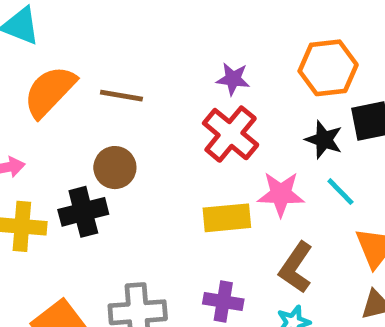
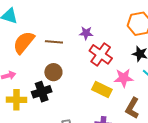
purple star: (233, 79) -> (86, 33), moved
yellow rectangle: (227, 218) -> (102, 90), turned 36

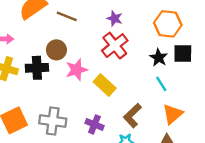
purple star: (86, 33) -> (115, 18), moved
pink star: (124, 78) -> (77, 70), moved, turned -30

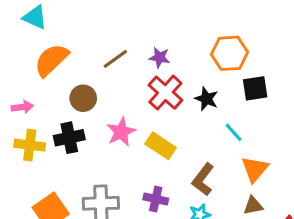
brown line: (67, 16) -> (115, 59), moved, turned -48
brown circle: (56, 50) -> (83, 98), moved
black star: (159, 58) -> (206, 99), moved

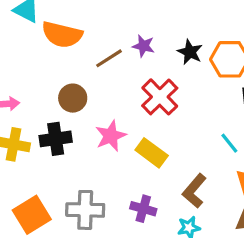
purple star: (159, 58) -> (144, 46), moved
orange semicircle: (51, 60) -> (62, 35), moved, turned -126
black star: (206, 99) -> (190, 52), moved

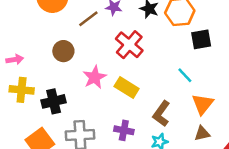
black cross: (56, 139) -> (54, 101), moved

